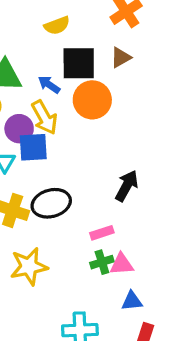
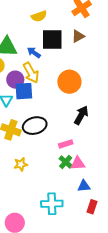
orange circle: (92, 100) -> (69, 82), moved
green cross: (102, 262) -> (66, 162), turned -32
yellow star: (29, 266) -> (21, 164), size x0.6

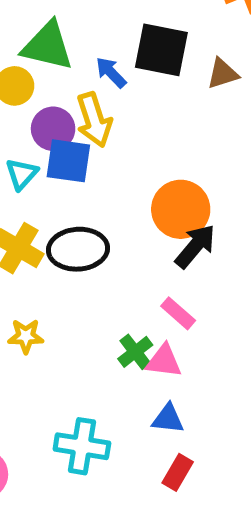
brown triangle: (78, 36) -> (223, 74), moved
orange circle: (69, 82) -> (181, 209), moved
pink rectangle: (66, 144) -> (178, 313), moved, turned 48

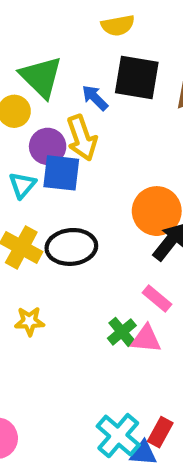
green triangle: (48, 46) -> (41, 77), turned 33
blue triangle: (168, 419) -> (143, 453), moved
cyan cross: (82, 446) -> (118, 436), moved, turned 33

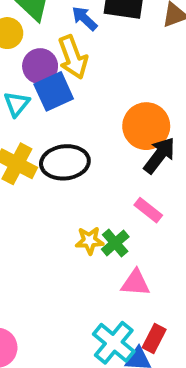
blue square: (61, 173) -> (54, 91), turned -30
yellow star: (29, 321) -> (89, 241), moved
pink triangle: (146, 339) -> (135, 283), moved

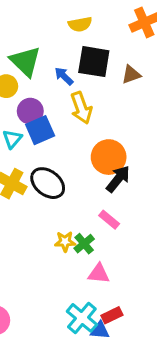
yellow arrow: (73, 57) -> (81, 108), moved
black ellipse: (65, 162) -> (48, 183), turned 44
red rectangle: (154, 339) -> (112, 315), turned 36

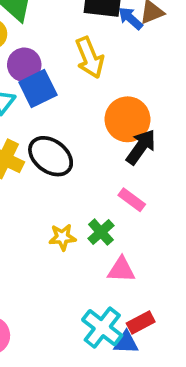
blue arrow: (64, 76) -> (130, 18), moved
yellow star: (65, 242) -> (62, 237), moved

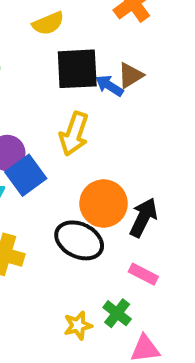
yellow arrow: (90, 58) -> (74, 134), turned 51
orange circle: (127, 119) -> (104, 203), moved
black ellipse: (51, 156) -> (79, 240), moved

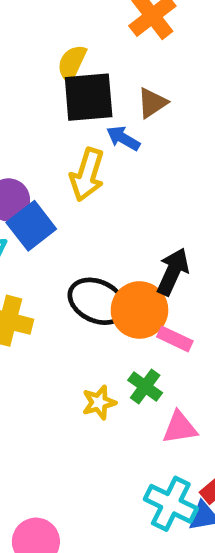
yellow semicircle: (48, 23) -> (72, 63), moved, turned 140
blue arrow: (109, 86) -> (123, 138), moved
orange circle: (104, 203) -> (139, 310), moved

